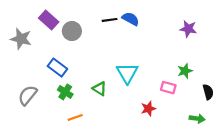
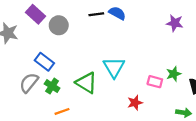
green star: (185, 71) -> (174, 74), moved
green triangle: (100, 89) -> (86, 83), size x1.5
gray semicircle: (28, 95) -> (29, 83), moved

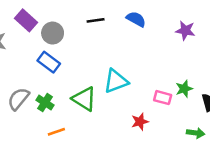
blue semicircle: (117, 13) -> (136, 19), moved
blue rectangle: (44, 62) -> (49, 62), moved
cyan triangle: (114, 67) -> (116, 81), turned 40

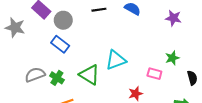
green star: (184, 89) -> (172, 58), moved
gray semicircle: (18, 99) -> (35, 75), turned 30

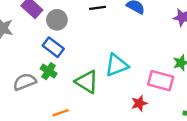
pink rectangle: (154, 74) -> (161, 81), size x1.5
green cross: (57, 78) -> (49, 71), moved

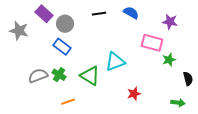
green cross: (49, 71) -> (59, 75), moved
pink rectangle: (161, 81) -> (152, 43), moved

